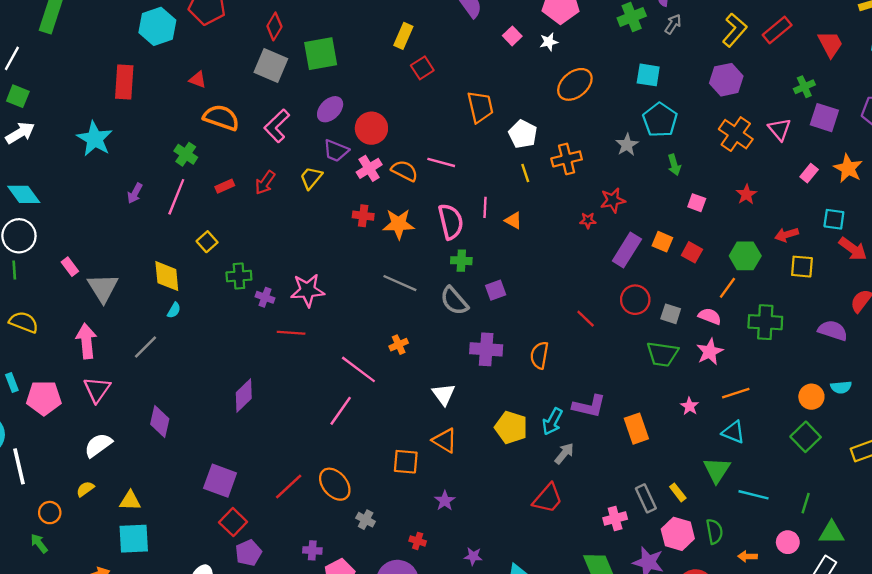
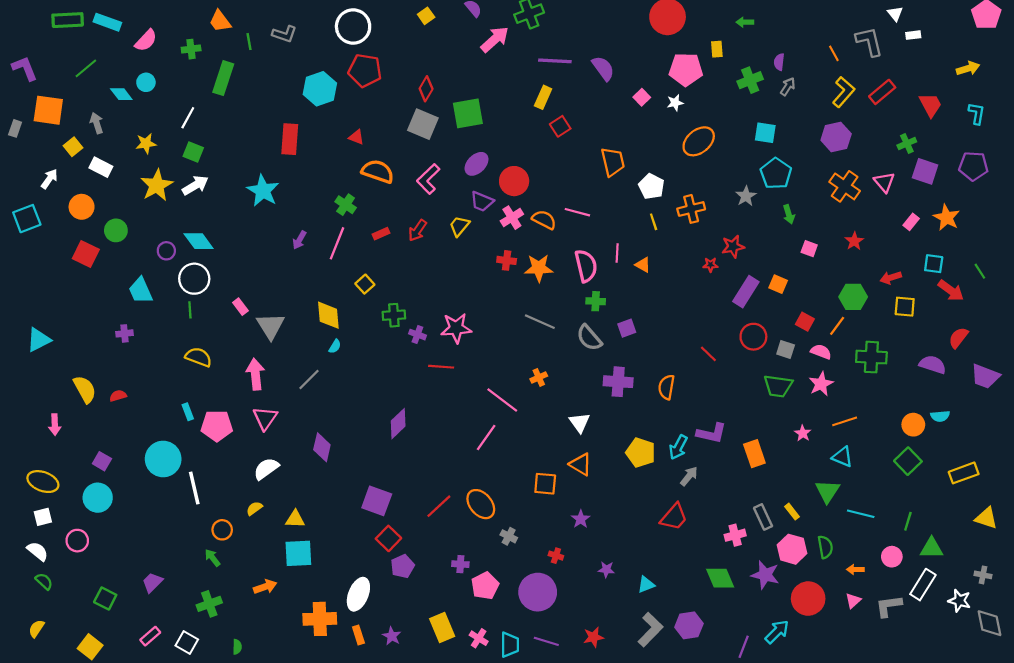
red square: (692, 252) -> (805, 322), moved

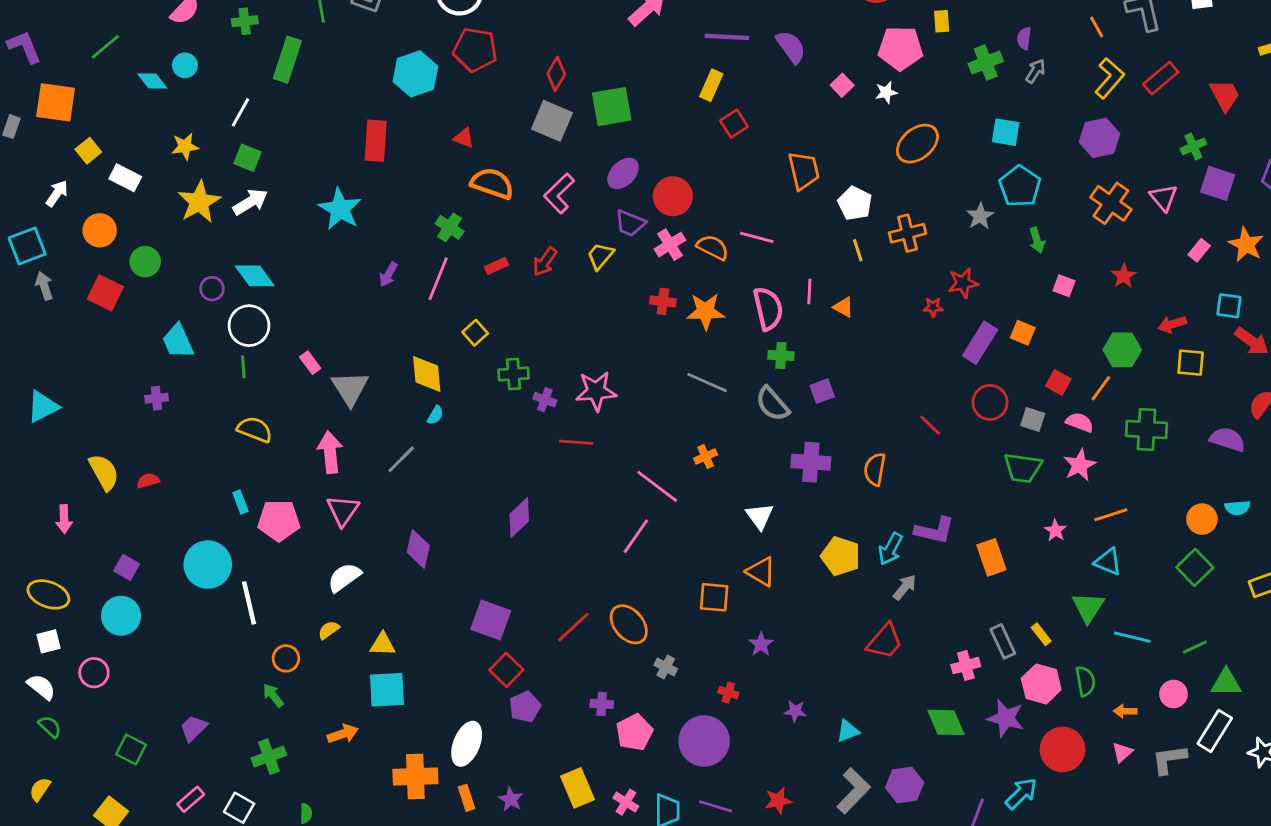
gray arrow: (97, 123) -> (44, 286), moved
green line: (908, 521) -> (1195, 647), turned 48

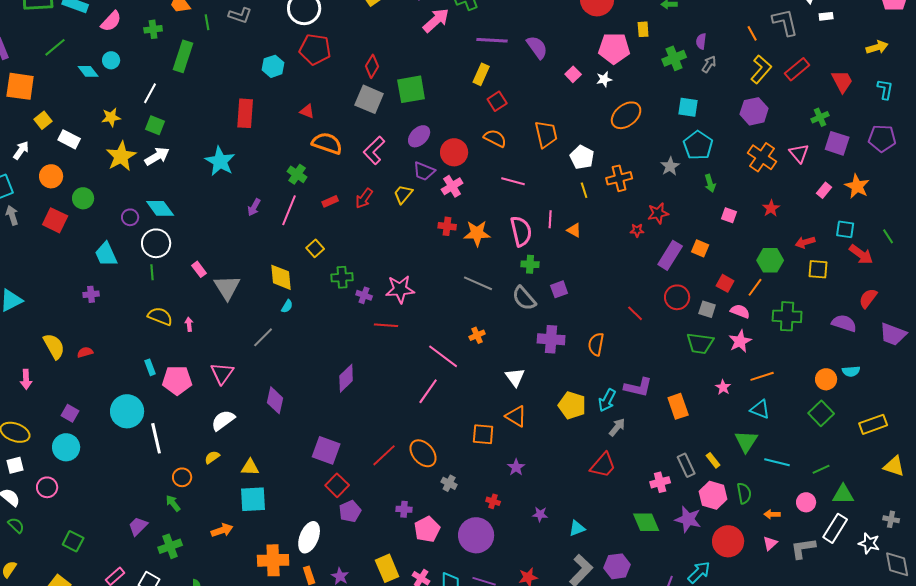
cyan hexagon: (415, 74) -> (273, 66), size x0.7
orange semicircle: (713, 247) -> (495, 138), moved
pink arrow: (330, 452) -> (189, 324), moved, size x0.5
purple trapezoid: (194, 728) -> (138, 526), moved

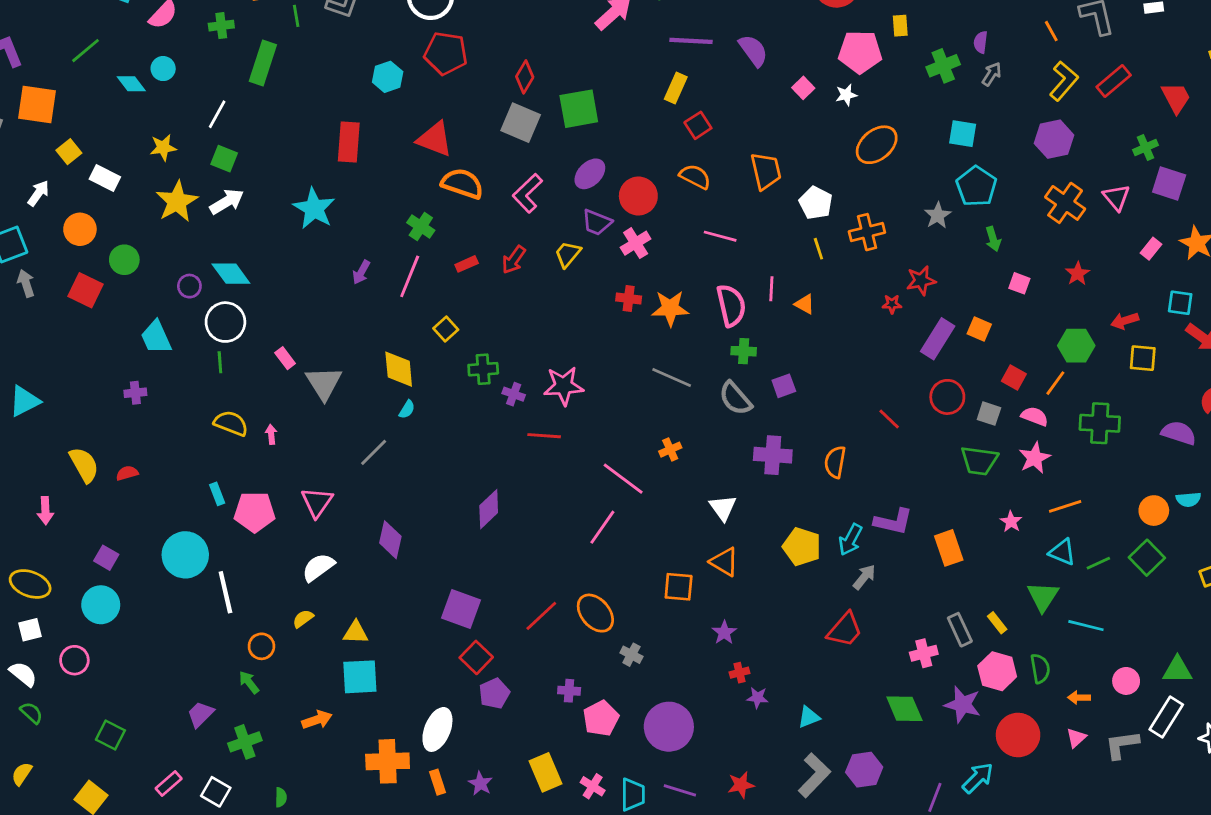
red triangle: (307, 111) -> (435, 139), size x1.8
green line: (821, 469) -> (1098, 563), moved
red cross: (493, 501) -> (740, 673), moved, turned -32

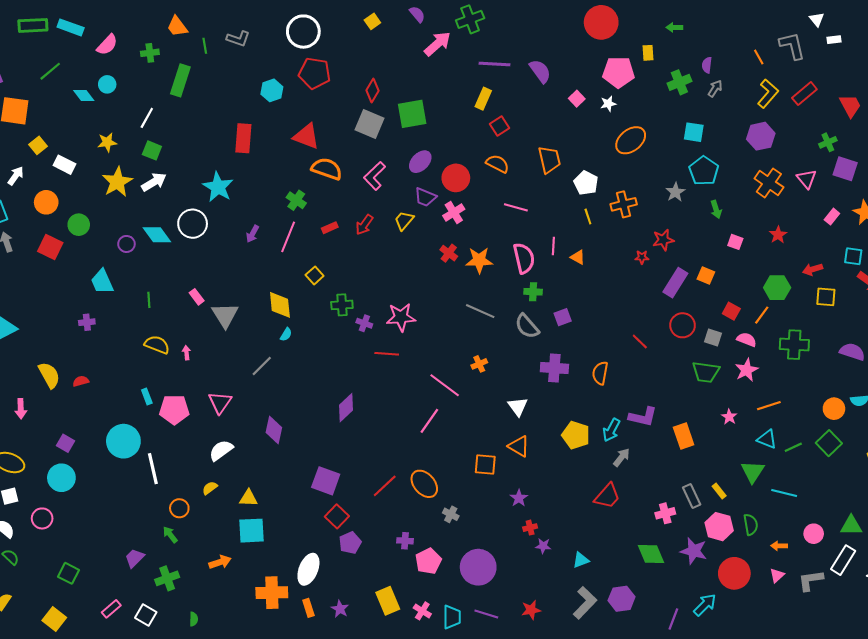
red cross: (629, 299) -> (449, 253), turned 30
white circle: (225, 322) -> (193, 224), moved

